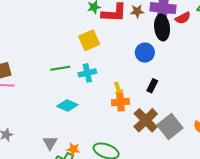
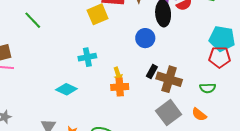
yellow square: (89, 40) -> (98, 14), moved
green line: (60, 68) -> (33, 20), moved, turned 54
brown cross: (146, 120) -> (169, 79), moved, turned -30

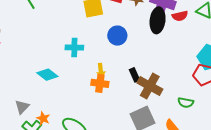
blue circle: (145, 38) -> (117, 36), moved
black rectangle: (152, 71) -> (135, 75), turned -64

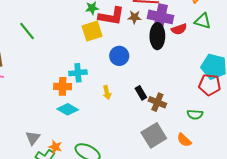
cyan diamond: (47, 75) -> (68, 109), moved
orange cross: (100, 83) -> (63, 86), moved
brown cross: (150, 86) -> (157, 102), size x0.7

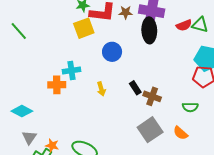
green triangle: (203, 21) -> (200, 25), moved
red semicircle: (179, 29) -> (184, 25), moved
cyan diamond: (68, 109) -> (22, 111), moved

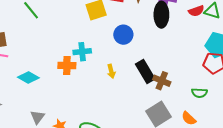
black rectangle: (135, 88) -> (145, 72), size x1.6
cyan diamond: (22, 111) -> (28, 77), moved

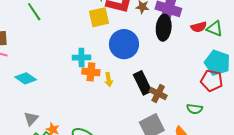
blue circle: (123, 35) -> (124, 44), size x1.5
orange cross: (67, 66) -> (91, 72), moved

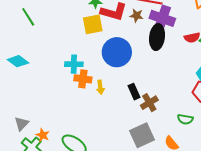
cyan diamond: (26, 78) -> (18, 61), moved
black rectangle: (143, 83) -> (134, 92), size x0.7
brown cross: (158, 93) -> (149, 103), turned 30

